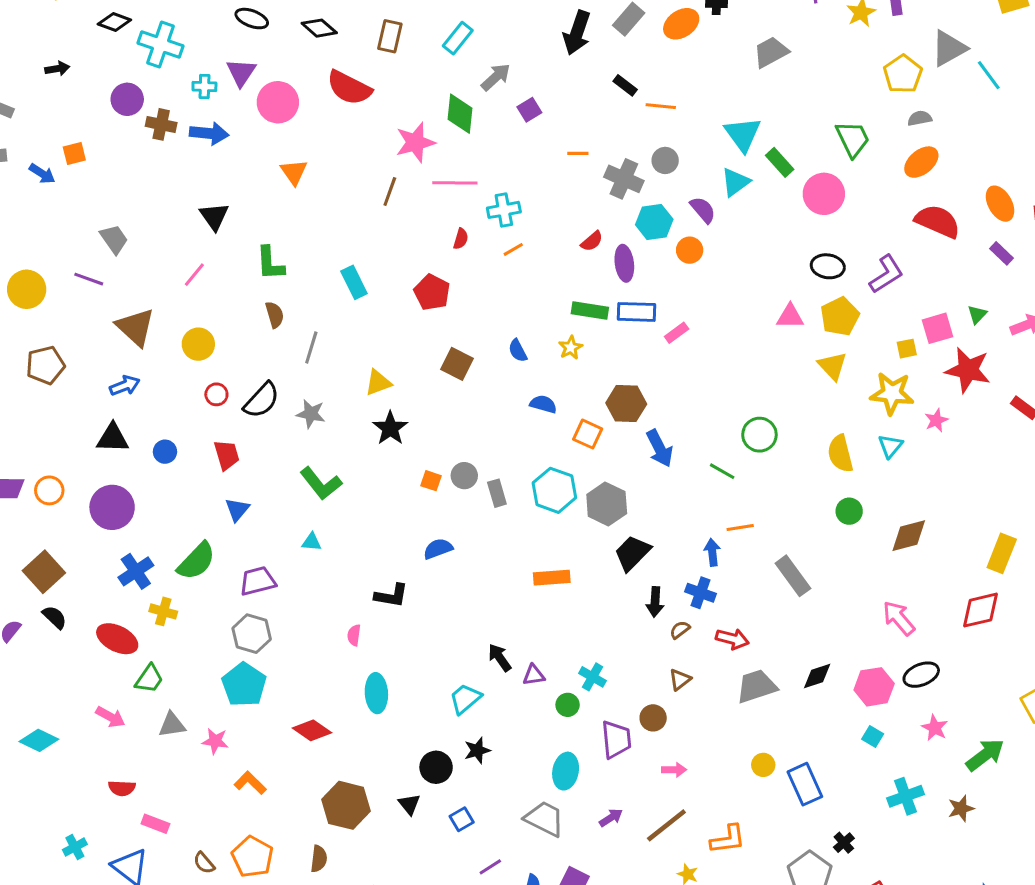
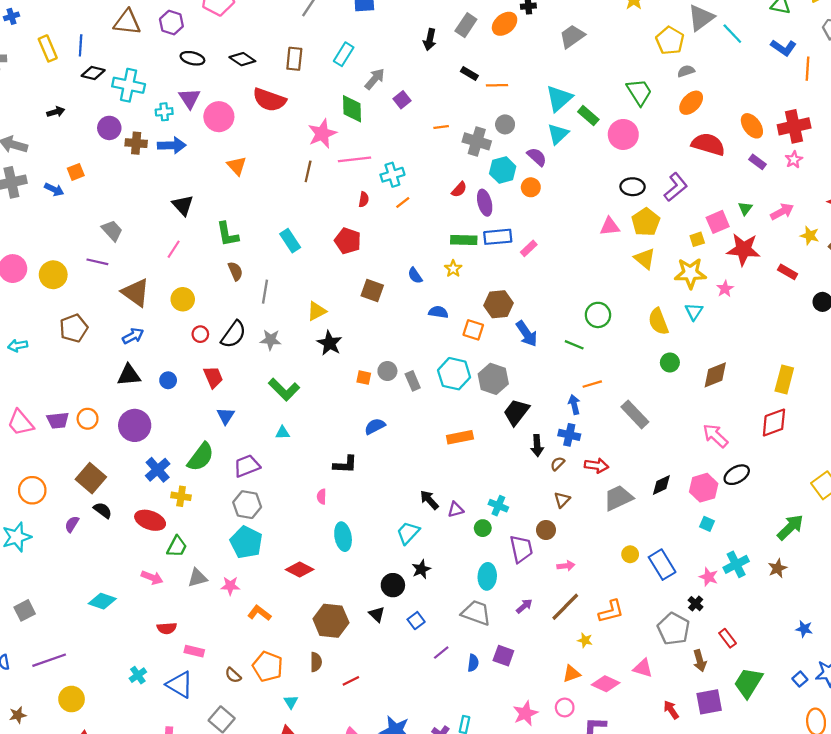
black arrow: (577, 33) -> (430, 40), size x0.7
cyan triangle: (743, 134) -> (559, 98), turned 32
pink star: (935, 728) -> (709, 577), moved

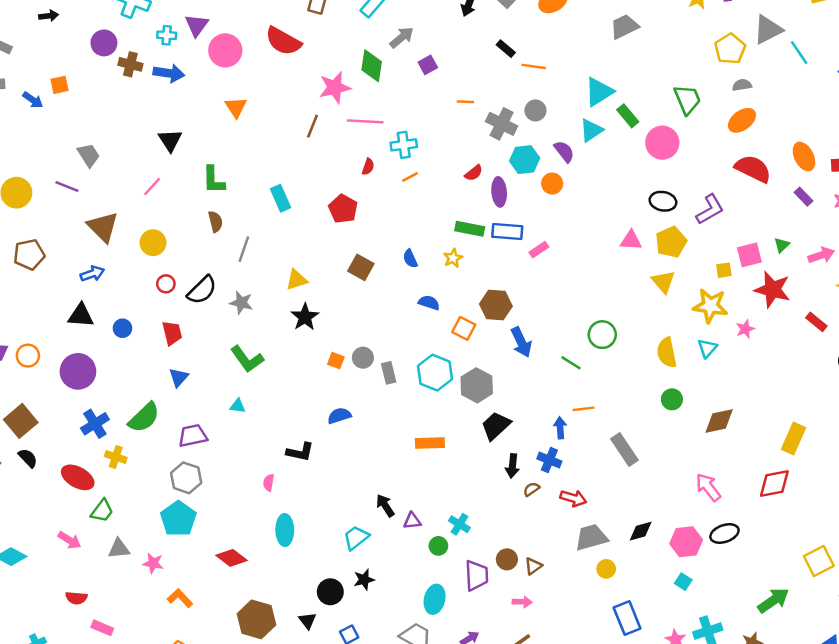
brown triangle: (562, 500) -> (533, 566), moved
yellow circle: (630, 554) -> (606, 569), moved

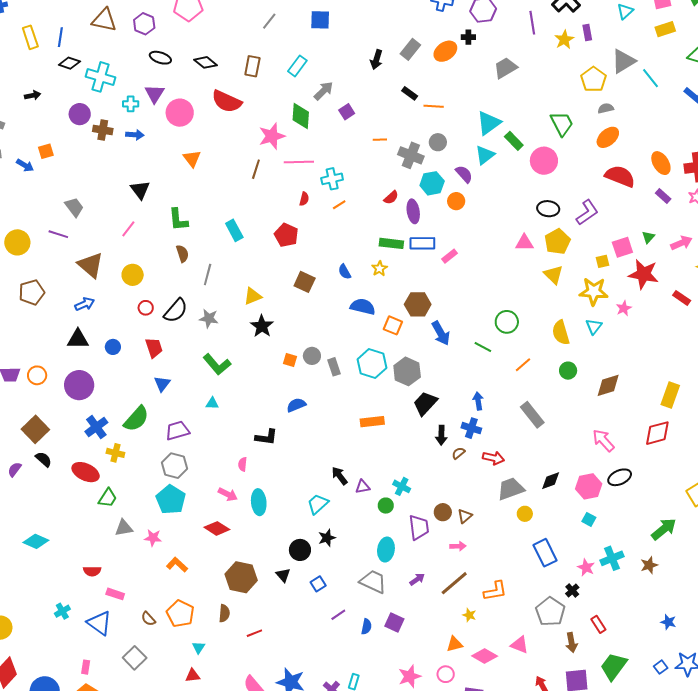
blue arrow: (169, 73) -> (135, 135), size x0.7
blue semicircle: (429, 303) -> (363, 307), size x1.4
orange line: (584, 409) -> (523, 365), moved, turned -30
pink arrow: (70, 540) -> (228, 494), moved

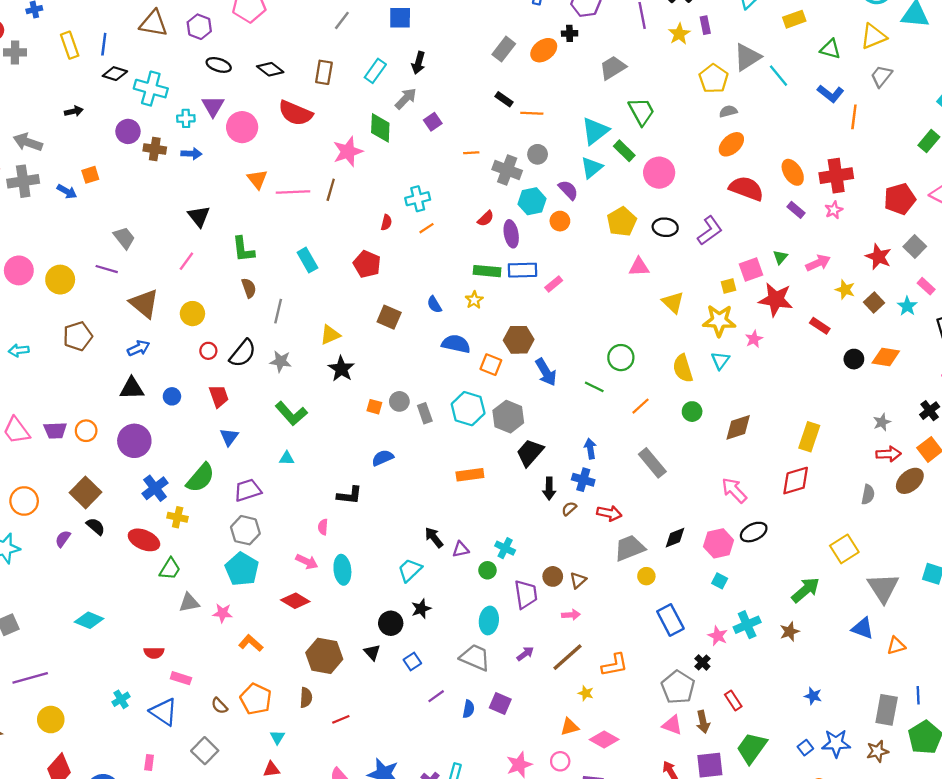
black arrow: (376, 60) -> (418, 63), moved
green trapezoid: (562, 124) -> (641, 111), moved
pink line: (299, 162) -> (293, 192), moved
yellow pentagon: (557, 242) -> (622, 222), moved
pink triangle: (519, 645) -> (672, 725), moved

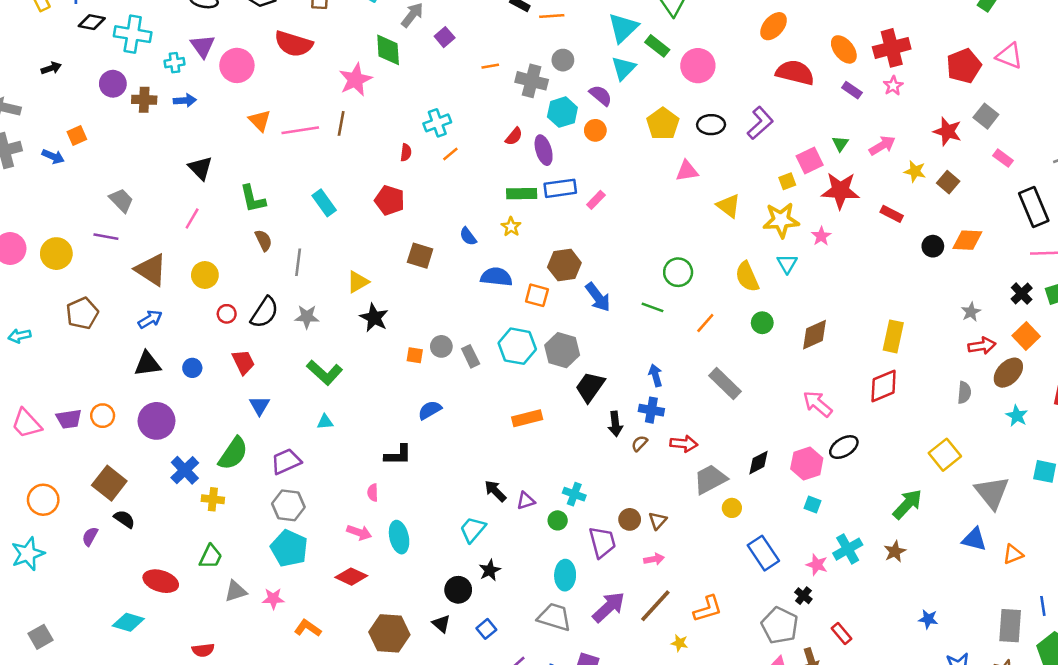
cyan star: (907, 306) -> (1017, 416), moved
red ellipse: (144, 540) -> (161, 581), moved
purple arrow: (525, 654) -> (609, 607), size x1.8

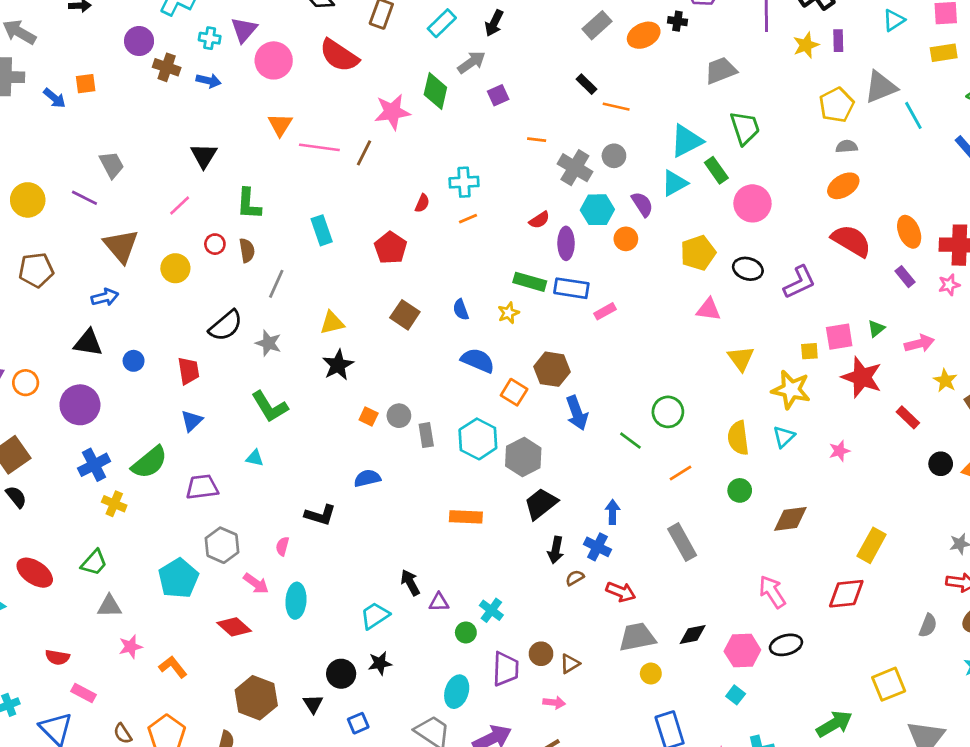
pink star: (821, 236) -> (839, 451), moved
red circle: (227, 314) -> (215, 244), moved
gray hexagon: (288, 505) -> (222, 545), moved
pink star: (273, 599) -> (131, 647), moved, turned -30

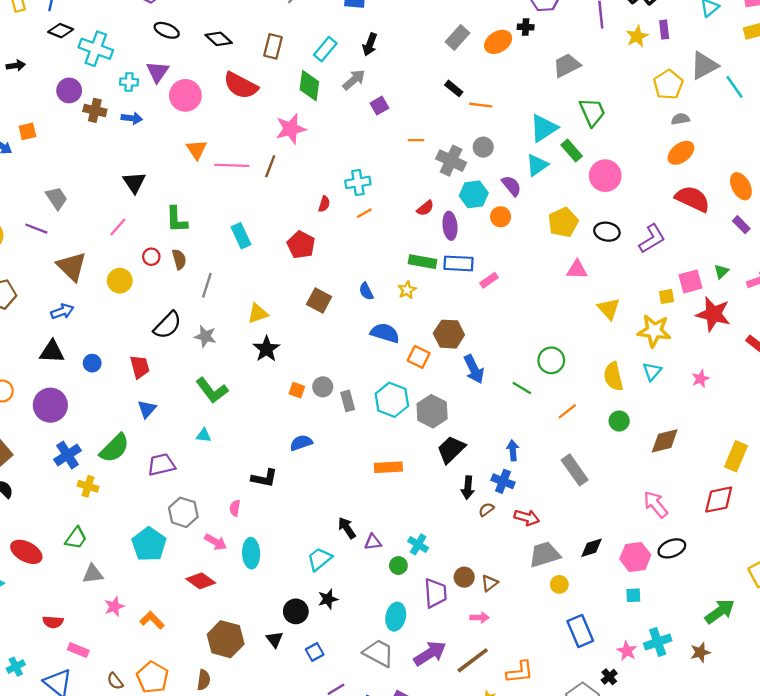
green diamond: (435, 91) -> (309, 86), moved
cyan square: (736, 695) -> (633, 595), turned -35

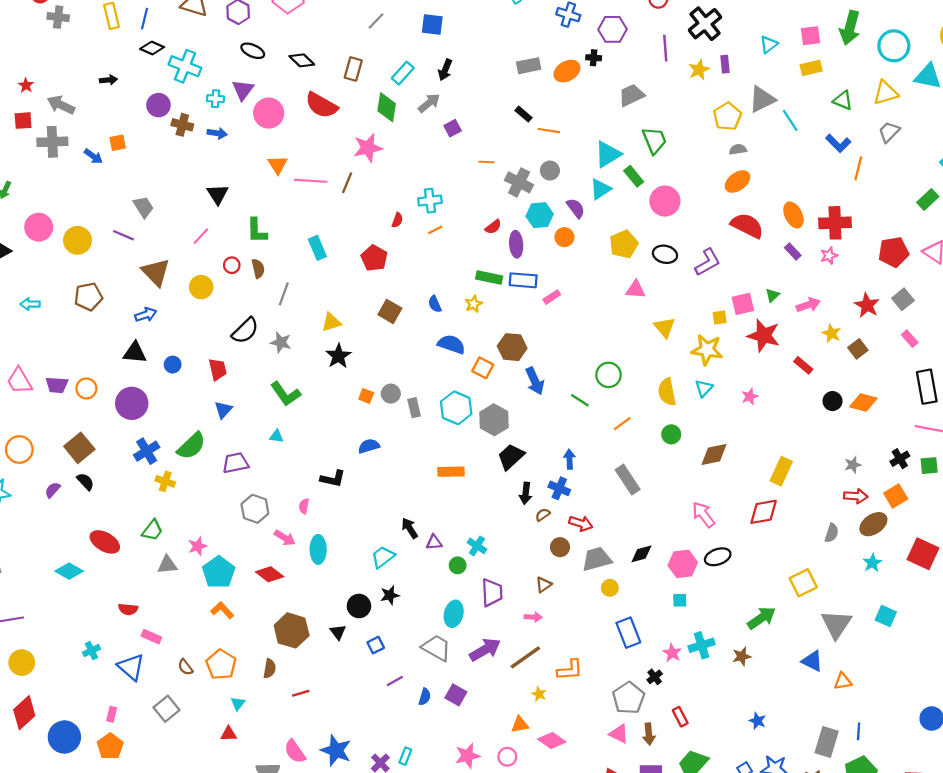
gray rectangle: (458, 37) -> (529, 66), turned 35
cyan pentagon: (149, 544) -> (219, 572), moved
brown circle: (464, 577) -> (560, 547), moved
pink star: (114, 607) -> (198, 546), moved

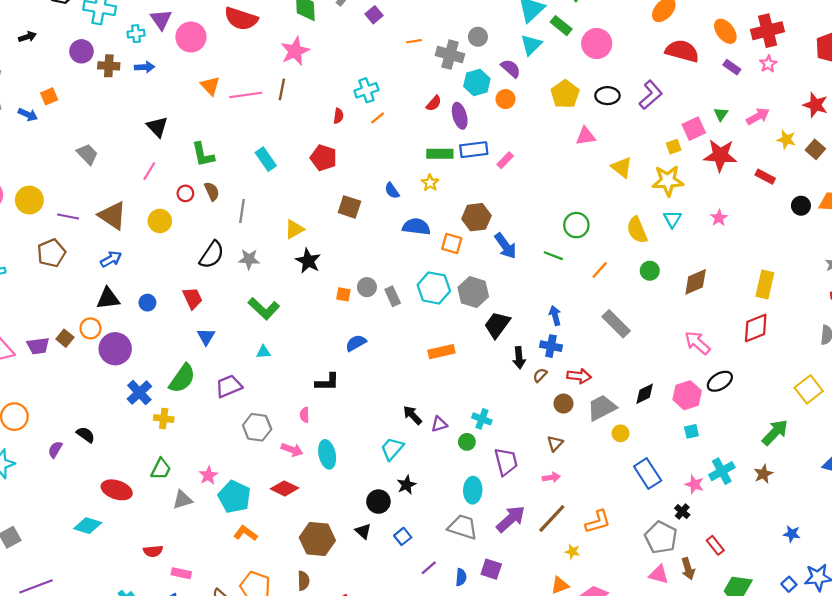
purple line: (123, 235) -> (68, 217), moved
orange circle: (86, 389) -> (90, 328), moved
brown square: (79, 448) -> (65, 338), moved, size x0.6

